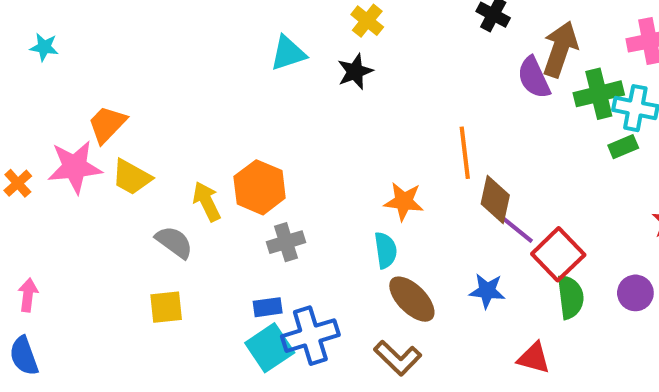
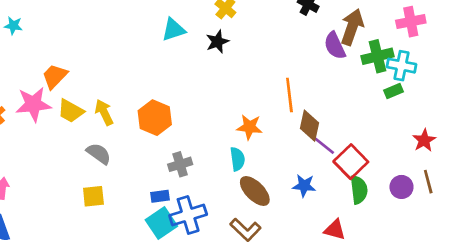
yellow arrow: (207, 202) -> (104, 112), moved
gray cross: (286, 242) -> (180, 164), moved

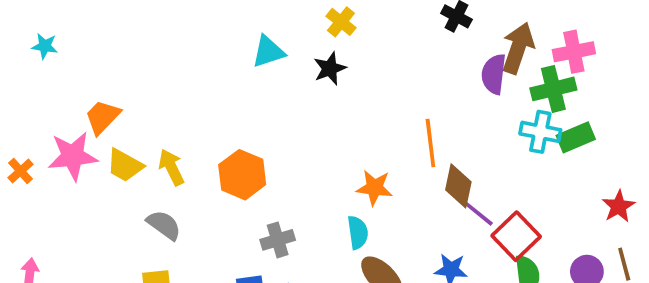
pink cross: (411, 22) -> (574, 52), moved
purple semicircle: (335, 46) -> (494, 74), turned 32
cyan cross: (401, 66) -> (540, 132), moved
green rectangle: (393, 91) -> (576, 137), size x1.4

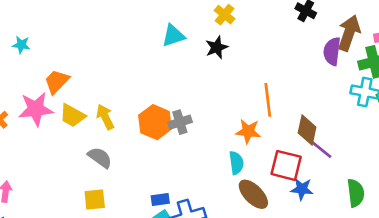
cyan star: (45, 46) -> (21, 45), moved
orange line: (430, 143) -> (268, 100), moved
red square: (516, 236) -> (286, 165), moved, turned -32
gray cross: (278, 240) -> (180, 122), moved

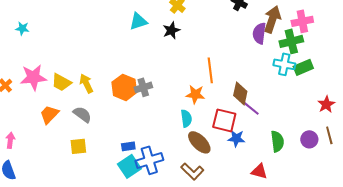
orange trapezoid: (57, 81) -> (49, 114), moved

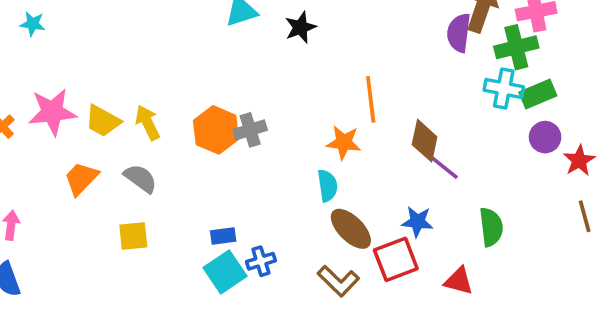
red square: (224, 120) -> (396, 259), moved, turned -35
purple circle: (309, 139) -> (545, 137), moved
blue cross: (149, 160) -> (261, 261), size x0.6

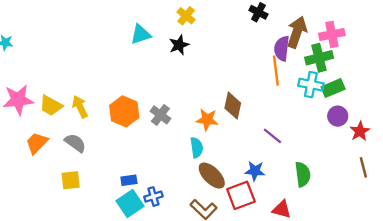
orange line: (371, 99) -> (276, 71), moved
gray cross: (250, 130) -> (160, 115), moved, turned -36
brown diamond: (425, 141) -> (233, 106), moved

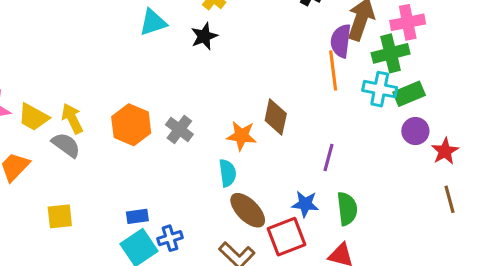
purple line: (272, 136) -> (328, 157), turned 66
gray semicircle: (75, 143) -> (66, 145), moved
green semicircle: (303, 174) -> (347, 209), moved

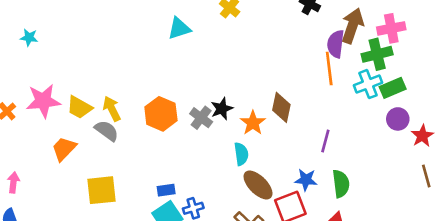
black star: (204, 36) -> (222, 109), moved
cyan cross: (380, 89) -> (368, 84), turned -32
orange star: (241, 136) -> (253, 123), turned 30
yellow square: (60, 216) -> (101, 190), size x1.4

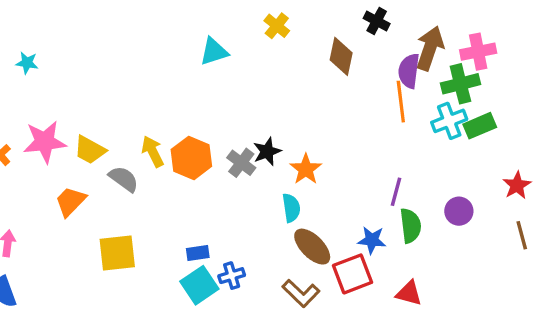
brown diamond: (281, 107) -> (341, 56), moved
yellow arrow: (112, 109) -> (153, 151), moved
purple circle: (398, 119) -> (459, 211), moved
green semicircle: (341, 184) -> (411, 226), moved

